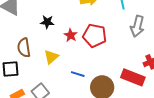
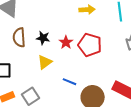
black star: (47, 22) -> (43, 38), moved
brown semicircle: (24, 48) -> (19, 37), moved

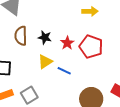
blue line: (69, 82) -> (64, 71), moved

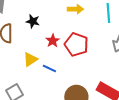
black star: (45, 37) -> (33, 21), moved

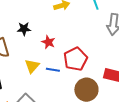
red pentagon: (76, 44) -> (75, 59), moved, turned -30

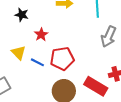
yellow triangle: (32, 66) -> (19, 53), turned -42

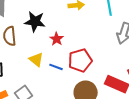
black star: (22, 15) -> (35, 22), size x1.5

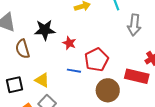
yellow triangle: (36, 60) -> (42, 80), moved

